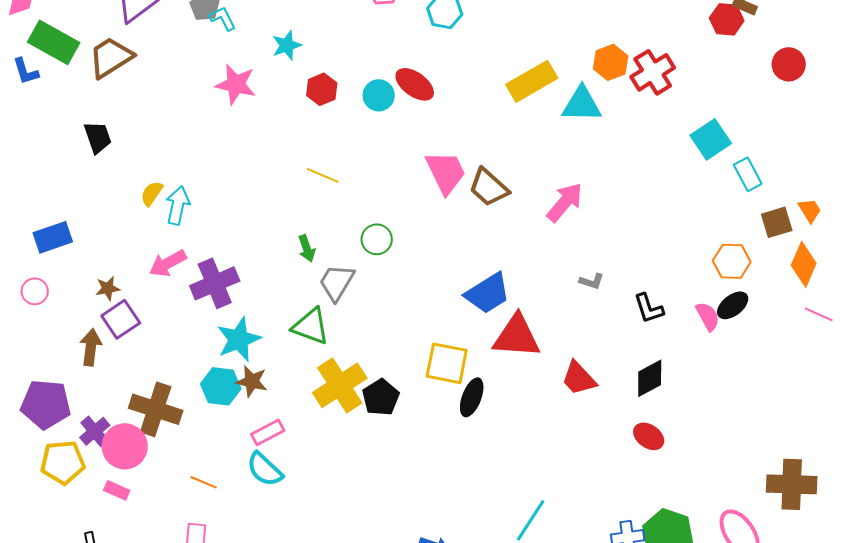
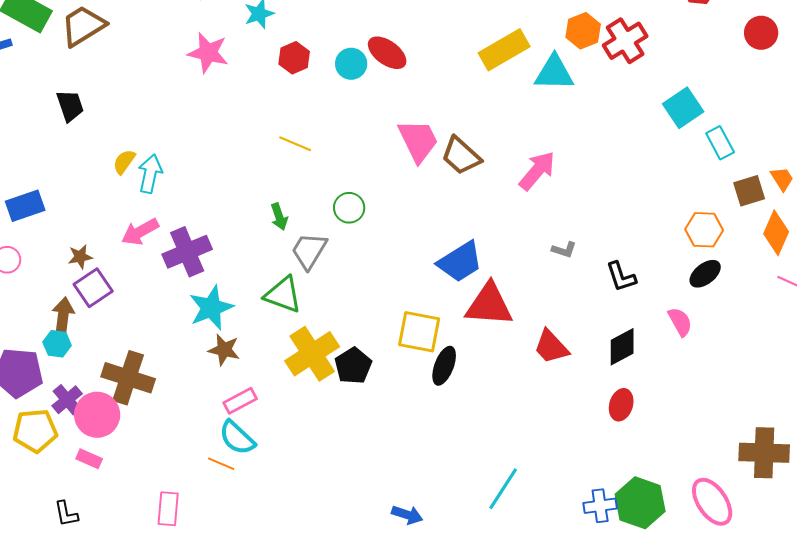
pink semicircle: (708, 316) -> (680, 322), moved
cyan hexagon: (221, 386) -> (57, 344), moved, size x0.7
red ellipse: (649, 436) -> (621, 405), turned 72
orange line: (204, 482) -> (221, 464), moved

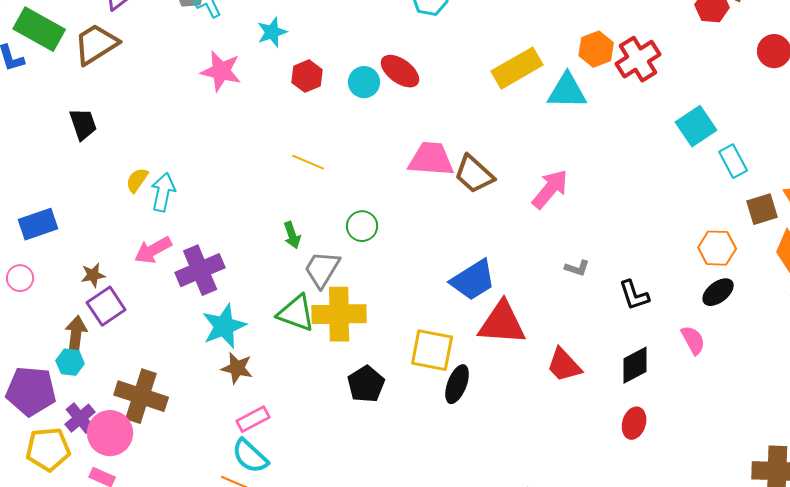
pink trapezoid: (418, 141) -> (431, 159), turned -60
yellow cross: (312, 354) -> (339, 314), moved, turned 32

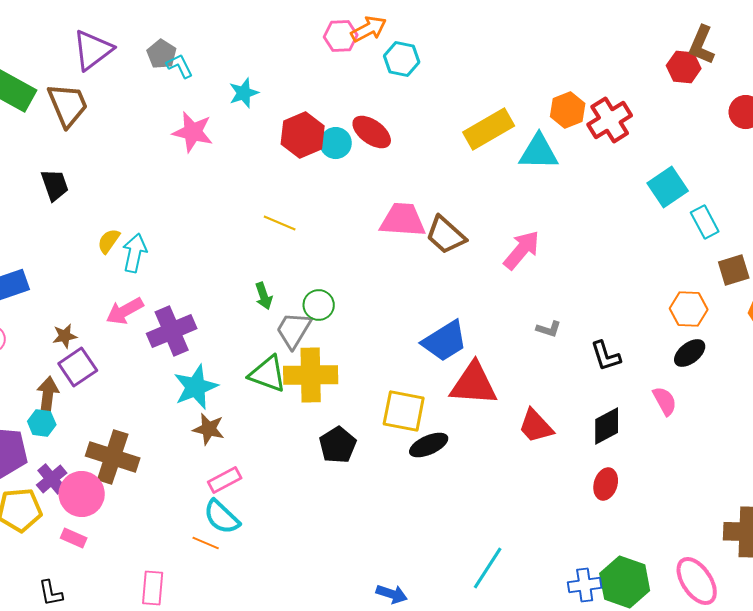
brown trapezoid: (96, 44) -> (68, 105), turned 99
red hexagon: (307, 76) -> (303, 135), moved, size x1.4
green circle: (362, 226) -> (319, 305), moved
black ellipse: (457, 384) -> (429, 445), turned 45

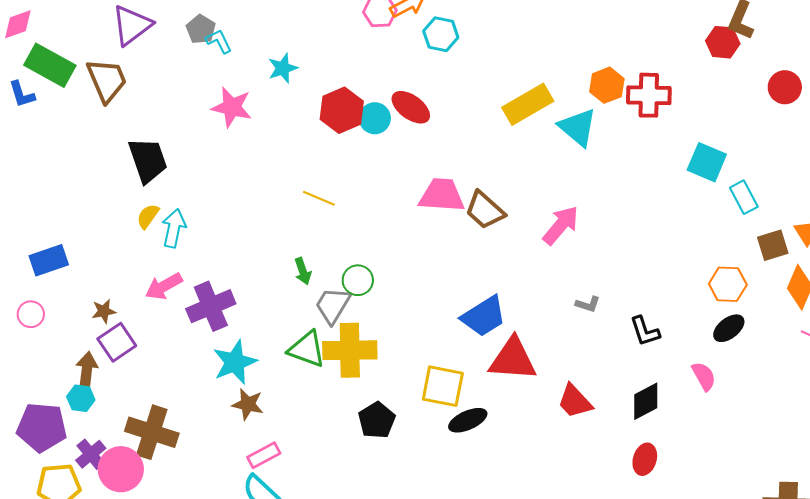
red cross: (610, 120) -> (649, 95), turned 33
cyan triangle: (539, 152) -> (578, 127), turned 39
black trapezoid: (55, 185) -> (148, 160), moved, size x1.4
cyan square: (668, 187) -> (707, 162), turned -33

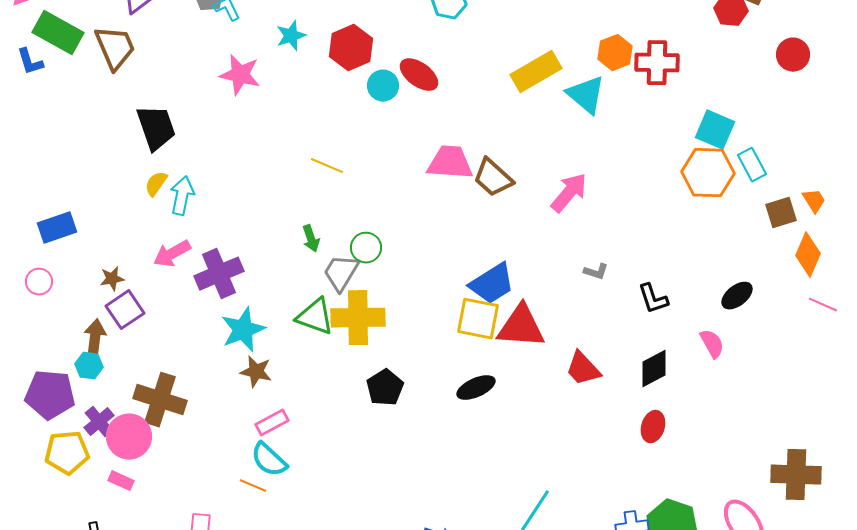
red hexagon: (342, 110) -> (351, 48), moved
orange hexagon: (728, 284) -> (708, 173), moved, size x1.4
yellow square: (443, 386) -> (478, 319), moved

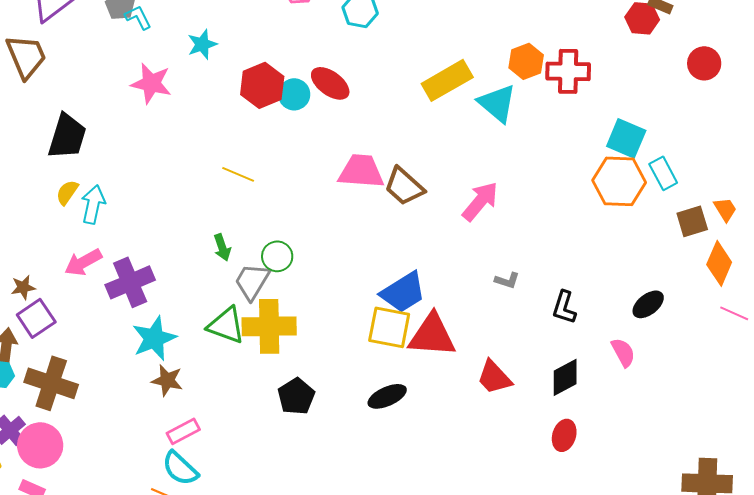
red hexagon: (351, 48) -> (262, 85), moved
black trapezoid: (156, 128) -> (67, 136), turned 36
black L-shape: (653, 299) -> (564, 307), turned 36
brown cross: (160, 400) -> (51, 383), moved

